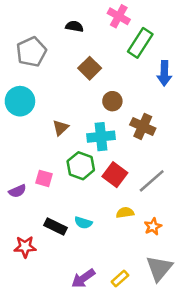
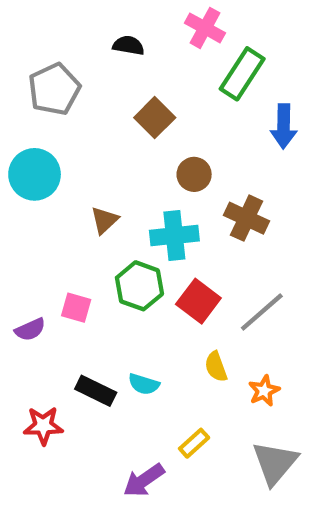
yellow semicircle: (125, 213) -> (216, 367), turned -102
yellow rectangle: (120, 278) -> (194, 443), moved

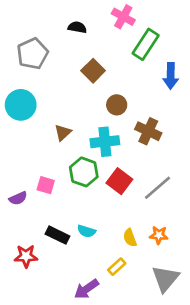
yellow semicircle: (216, 367) -> (130, 238), moved
orange star: (264, 391) -> (159, 235), turned 30

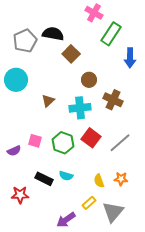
black semicircle: (77, 27) -> (53, 34), moved, size x1.5
green hexagon: (84, 172) -> (63, 143), moved
gray triangle: (165, 278) -> (113, 212), moved

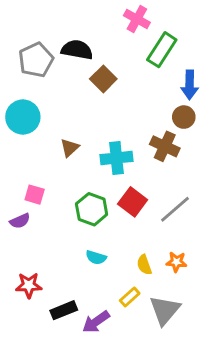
brown circle: (89, 80) -> (184, 117), moved
pink square: (35, 141) -> (35, 195), moved
black rectangle: (44, 179) -> (64, 310), moved, turned -48

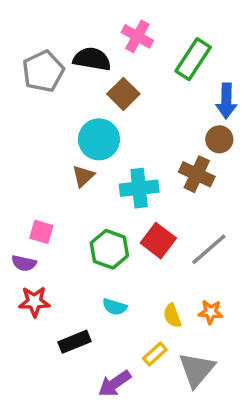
pink cross: (137, 19) -> (137, 36), moved
cyan circle: (23, 117) -> (99, 139), moved
purple semicircle: (20, 221) -> (24, 263), turned 36
red star: (29, 285) -> (34, 302), moved
black rectangle: (64, 310) -> (75, 342), moved

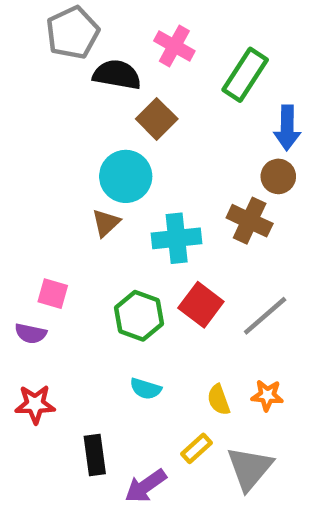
gray pentagon: (43, 71) -> (73, 33), moved
red star: (34, 302) -> (35, 404), moved
black rectangle: (75, 342) -> (95, 455), moved, turned -76

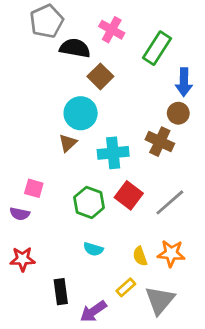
orange star: (267, 395) -> (171, 253), size x1.4

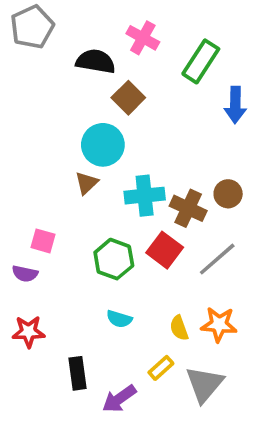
gray pentagon: (47, 21) -> (32, 27), moved
brown circle: (178, 113) -> (228, 194), moved
brown cross: (160, 142) -> (188, 208), moved

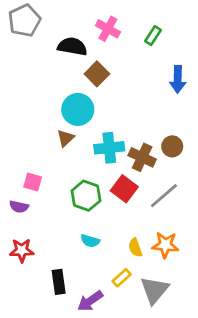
green rectangle: (201, 61) -> (153, 36), moved, size x0.6

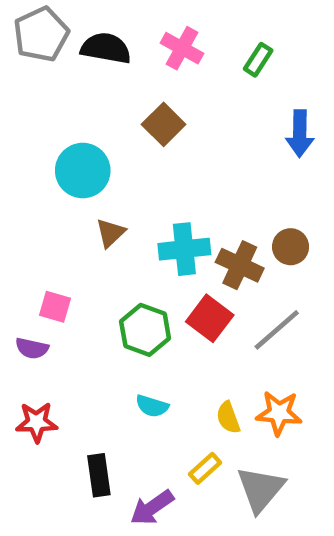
black semicircle: (72, 47) -> (106, 48), moved
cyan circle: (78, 109) -> (83, 171), moved

